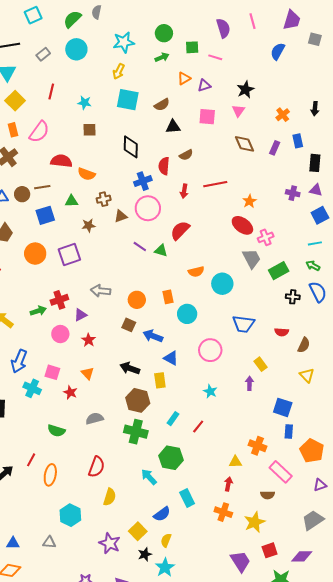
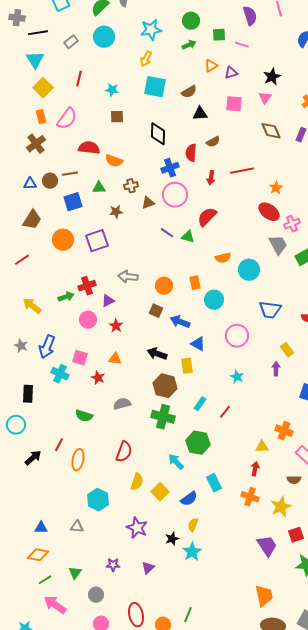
orange triangle: (87, 373) -> (115, 359), turned -40
yellow square: (138, 531) -> (160, 492), moved

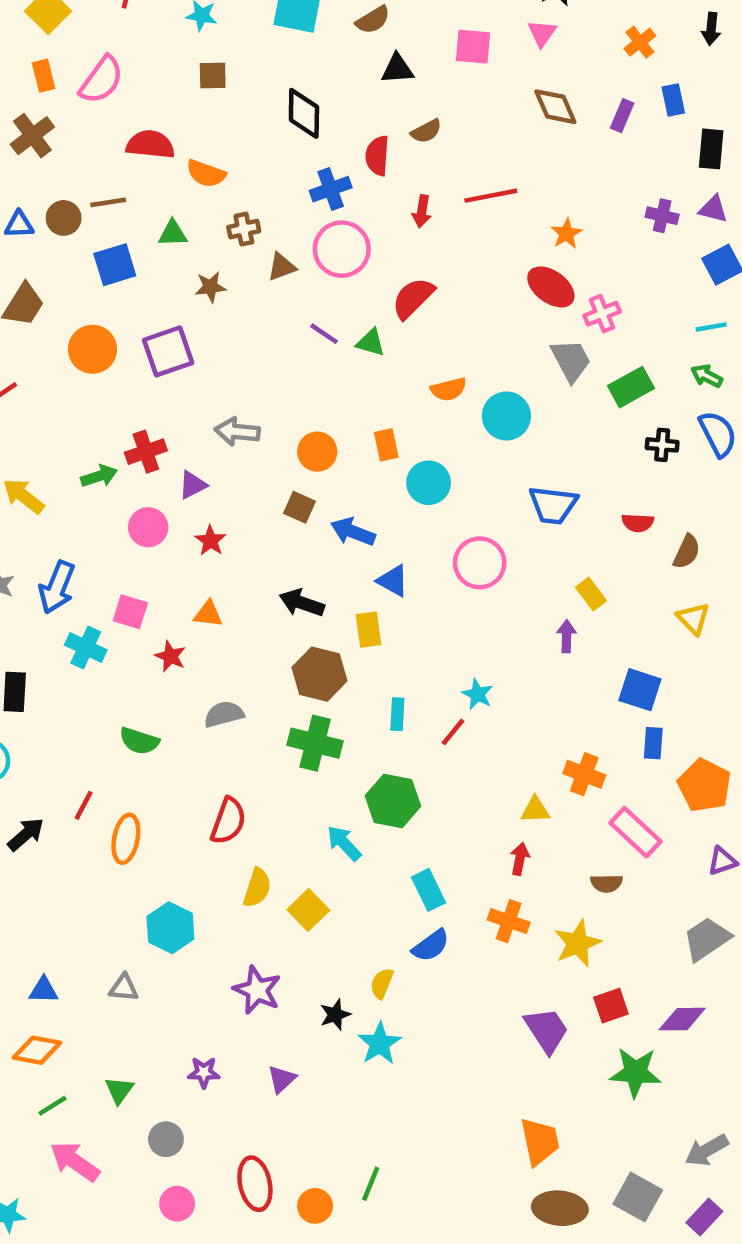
cyan star: (237, 377) -> (477, 694), moved
cyan rectangle: (200, 404) -> (397, 714), turned -32
blue semicircle: (189, 499) -> (431, 946), moved

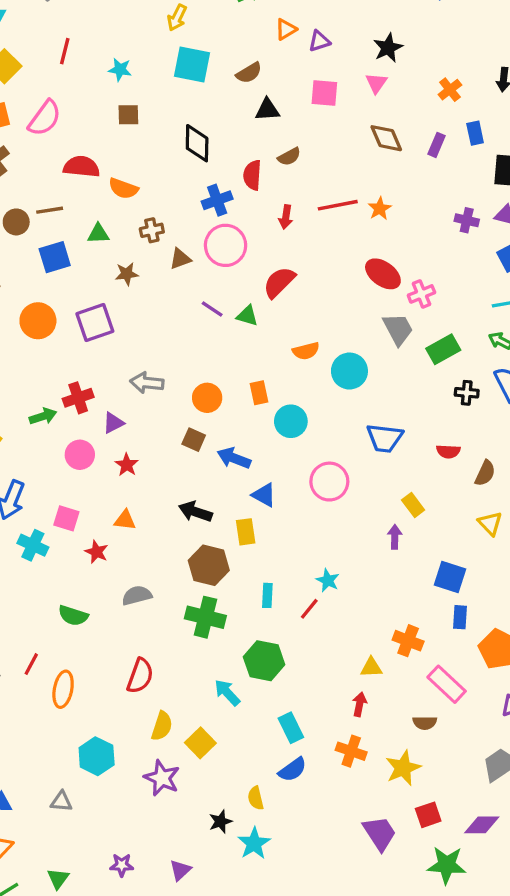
orange star: (566, 234) -> (380, 209), moved
yellow semicircle: (382, 983) -> (256, 798), turned -35
purple star: (257, 990) -> (162, 778), moved

